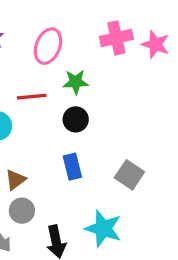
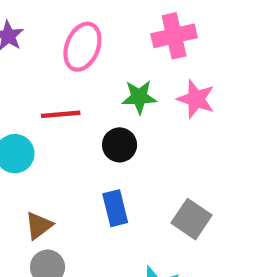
pink star: (155, 44) -> (196, 99), moved
green star: (76, 82) -> (139, 97), moved

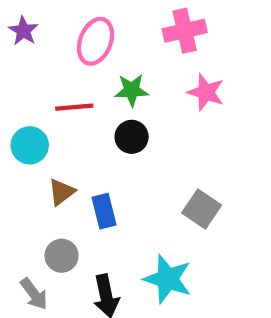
green star: (139, 97) -> (132, 90), moved
blue rectangle: (115, 208) -> (104, 211), moved
brown triangle: (39, 226) -> (62, 192), moved

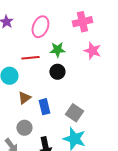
gray square: (202, 209) -> (74, 113), moved

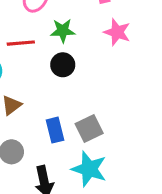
blue rectangle: (44, 107) -> (55, 130), moved
gray square: (74, 113) -> (89, 129), turned 30

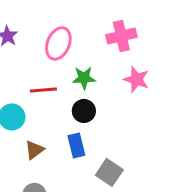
gray square: (89, 129) -> (109, 172), turned -30
blue rectangle: (55, 130) -> (76, 145), moved

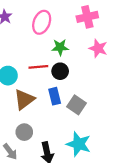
red line: (43, 90) -> (38, 67), moved
brown triangle: (34, 150) -> (24, 99), size x1.5
gray square: (109, 172) -> (76, 105), moved

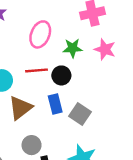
pink ellipse: (42, 22) -> (40, 34), moved
green star: (60, 47) -> (73, 48), moved
gray circle: (24, 132) -> (32, 145), moved

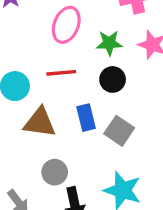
black circle: (61, 75) -> (113, 79), moved
brown triangle: (20, 108) -> (40, 122), turned 45

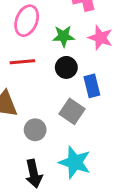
blue rectangle: (86, 118) -> (92, 86), moved
gray circle: (55, 172) -> (35, 130), moved

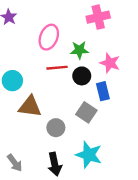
pink star: (100, 38) -> (110, 63), moved
red line: (22, 62) -> (57, 68), moved

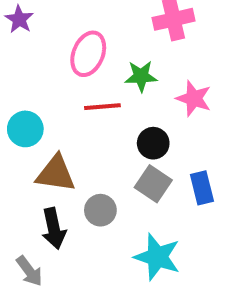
black circle: (82, 76) -> (153, 143), moved
blue rectangle: (103, 91) -> (202, 188), moved
black arrow: (55, 164) -> (54, 228), moved

